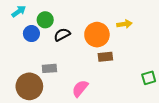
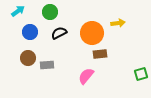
green circle: (45, 20) -> (50, 12), moved
brown circle: (29, 86) -> (28, 58), moved, size x0.6
pink semicircle: (80, 88) -> (86, 76), moved

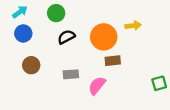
blue circle: (30, 32) -> (23, 33), moved
gray rectangle: (47, 65) -> (71, 74), moved

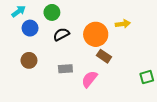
blue circle: (23, 33) -> (30, 28), moved
brown rectangle: (113, 61) -> (104, 56), turned 40

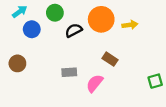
black semicircle: (61, 34) -> (74, 30), moved
orange circle: (96, 34) -> (101, 19), moved
brown circle: (29, 60) -> (17, 63), moved

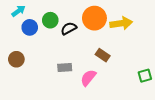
green circle: (55, 13) -> (50, 20), moved
yellow arrow: (130, 25) -> (121, 23), size x1.5

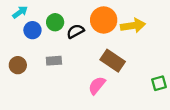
brown rectangle: (103, 55) -> (113, 61), size x1.5
gray rectangle: (65, 67) -> (54, 61), moved

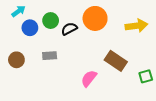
yellow arrow: (133, 26) -> (136, 26), moved
brown rectangle: (113, 61) -> (116, 61), moved

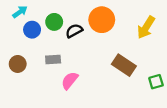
yellow arrow: (136, 26) -> (146, 27), turned 130
pink semicircle: (89, 78) -> (70, 81), moved

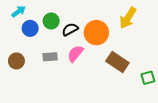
orange circle: (102, 20) -> (96, 33), moved
yellow arrow: (146, 27) -> (128, 18), moved
pink semicircle: (70, 81) -> (75, 54), moved

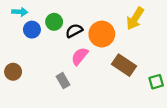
cyan arrow: (19, 12) -> (20, 12), turned 40
gray rectangle: (50, 57) -> (63, 81), moved, turned 64
brown circle: (16, 61) -> (13, 72), moved

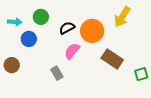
cyan arrow: (20, 12) -> (15, 22), moved
green circle: (54, 22) -> (41, 17), moved
blue circle: (32, 30) -> (29, 39), moved

